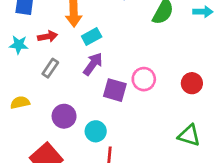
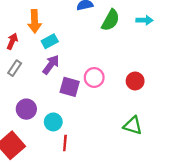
red arrow: (48, 36) -> (12, 41), turned -56

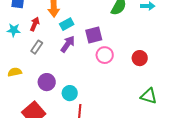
purple square: (70, 87) -> (94, 35), moved, turned -30
green triangle: (133, 125) -> (149, 96), moved

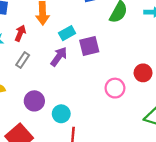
cyan rectangle: (67, 24) -> (67, 33), moved
pink circle: (105, 55) -> (115, 88), moved

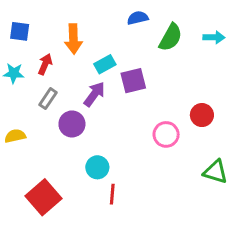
purple circle: (34, 101) -> (72, 124), moved

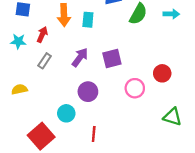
cyan rectangle: (105, 64) -> (88, 20), moved, turned -56
purple square: (133, 81) -> (112, 59), moved
purple circle: (72, 124) -> (88, 92), moved
cyan circle: (97, 167) -> (66, 113), moved

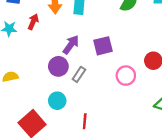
gray rectangle: (45, 61) -> (79, 74), moved
purple circle: (88, 92) -> (58, 66), moved

